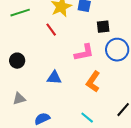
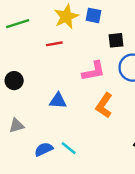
red line: (51, 30) -> (54, 44), turned -64
cyan line: (87, 118) -> (69, 148), moved

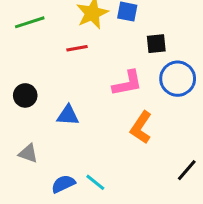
blue triangle: (58, 101) -> (68, 115), moved
gray triangle: (16, 126) -> (28, 153), turned 35

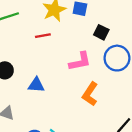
black square: (156, 44) -> (101, 32), turned 32

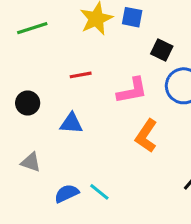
red line: (43, 36) -> (81, 75), moved

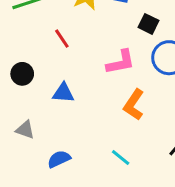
red line: (81, 75) -> (62, 39), moved, turned 66
cyan line: (99, 192) -> (121, 158), moved

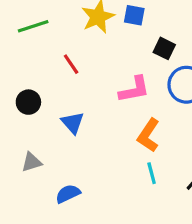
blue triangle: (63, 93) -> (73, 123), turned 45
gray triangle: (25, 130) -> (32, 162), turned -36
cyan line: (121, 158) -> (152, 173), moved, turned 36

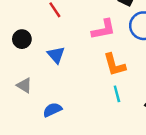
orange L-shape: (148, 135) -> (114, 65), turned -50
gray triangle: (32, 162) -> (24, 85), turned 49

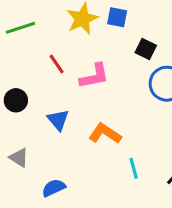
pink L-shape: (104, 29) -> (94, 76), moved
orange L-shape: (114, 65) -> (105, 134), moved, turned 140

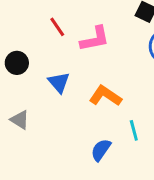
blue semicircle: (54, 188) -> (101, 150), moved, turned -30

